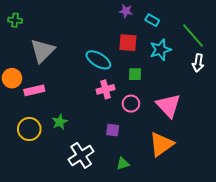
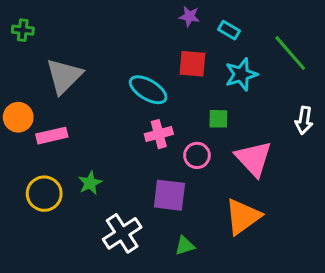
white arrow: (198, 63) -> (304, 120), moved
green square: (135, 74) -> (218, 119), moved
purple square: (113, 130) -> (169, 195), size x1.6

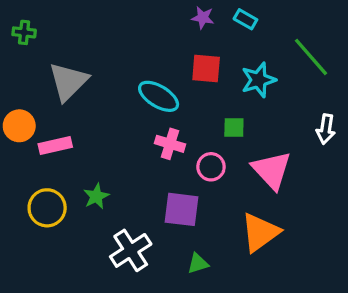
cyan rectangle: (229, 30) -> (245, 19), moved
pink cross: (159, 134) -> (170, 144), turned 32

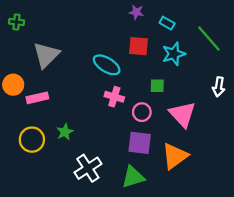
cyan rectangle: (245, 19) -> (167, 23), moved
purple square: (181, 209) -> (140, 143), moved
green triangle: (198, 264) -> (133, 177), size x1.6

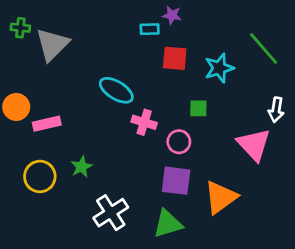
cyan rectangle: (167, 23) -> (150, 29), moved, turned -32
gray triangle: (46, 55) -> (52, 44), moved
cyan ellipse: (107, 65) -> (116, 90), moved
pink triangle: (182, 114) -> (254, 145), moved

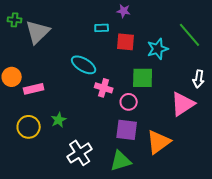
cyan rectangle: (150, 29) -> (102, 28), moved
green square: (198, 108) -> (143, 78), size x1.6
pink triangle: (254, 145) -> (183, 104), turned 40

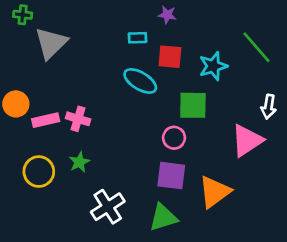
green cross: (15, 20) -> (23, 15), moved
cyan ellipse: (84, 65) -> (140, 81), moved
pink cross: (104, 88) -> (78, 119), moved

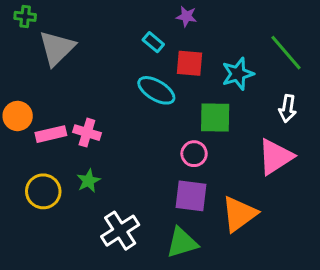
cyan rectangle: (137, 38) -> (153, 42), turned 42
white arrow: (269, 107) -> (287, 108), moved

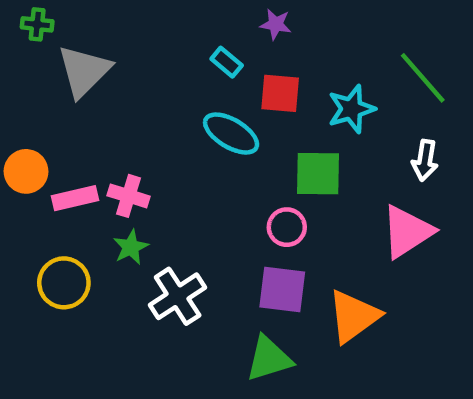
green star: (88, 181) -> (131, 247), moved
white cross: (120, 231) -> (178, 296), moved

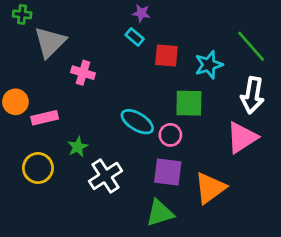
purple star: (276, 24) -> (141, 13), moved
cyan ellipse: (231, 134) -> (137, 122), moved
white arrow: (425, 160) -> (252, 95), size x1.5
pink cross: (129, 196) -> (83, 73), moved

